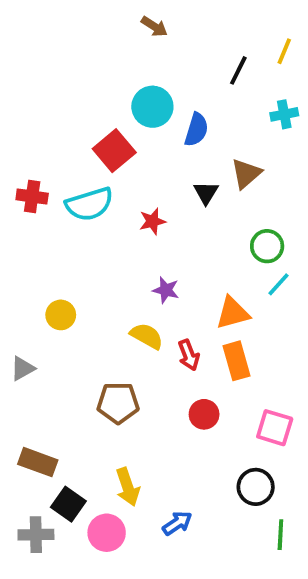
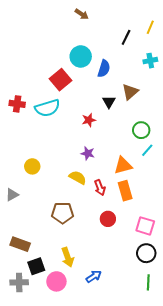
red star: (152, 221) -> (89, 120), moved
black circle: (256, 487) -> (146, 253), moved
black square: (68, 504) -> (36, 266), turned 36

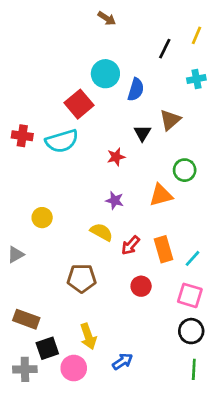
cyan line: (147, 150) -> (193, 258), moved
orange triangle: (123, 165) -> (161, 195), moved
red arrow: (100, 188) -> (130, 245), turned 63

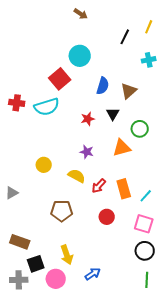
blue semicircle: (136, 90) -> (103, 86), moved
black triangle: (142, 133) -> (113, 114), moved
yellow circle: (42, 218) -> (44, 165), moved

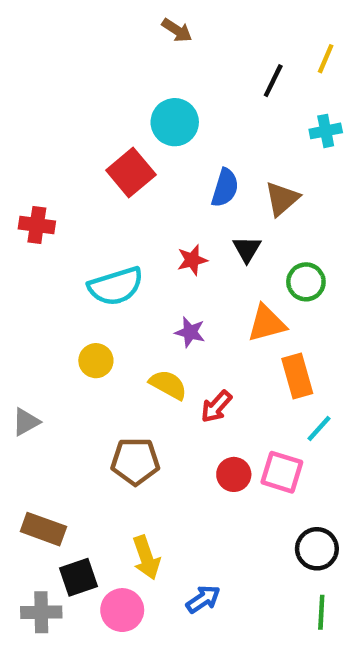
cyan semicircle: (47, 107) -> (116, 286), moved
orange rectangle: (124, 189) -> (297, 376), moved
pink square: (144, 224) -> (282, 472), moved

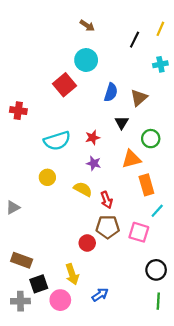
brown arrow: (177, 30) -> (87, 26), moved
red star: (192, 260) -> (93, 138), moved
red arrow: (216, 407) -> (107, 200), turned -63
brown pentagon: (135, 461) -> (108, 227), moved
red circle: (234, 474) -> (87, 243), moved

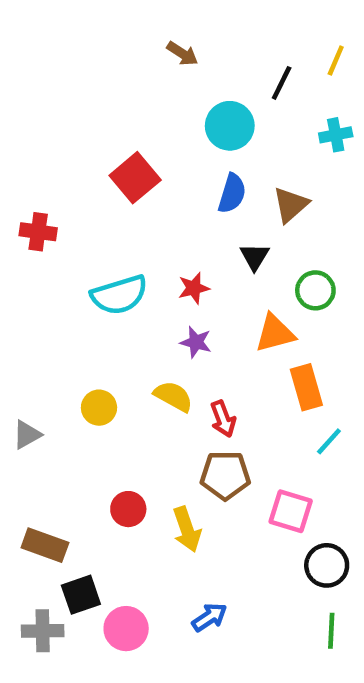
cyan circle: (86, 60) -> (230, 126), moved
yellow circle: (47, 177) -> (99, 408), moved
pink square: (139, 232) -> (291, 511), moved
red circle: (87, 243) -> (128, 509), moved
yellow arrow: (72, 274) -> (187, 529), moved

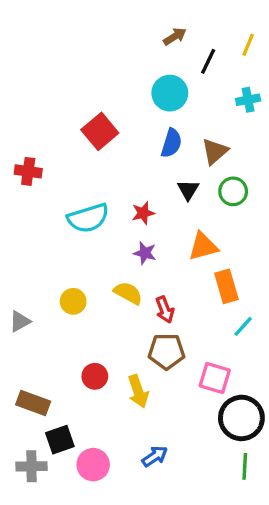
brown arrow: (182, 54) -> (175, 36), moved, turned -65
green circle: (315, 290) -> (233, 191), moved
black circle: (327, 565) -> (241, 418), size x1.4

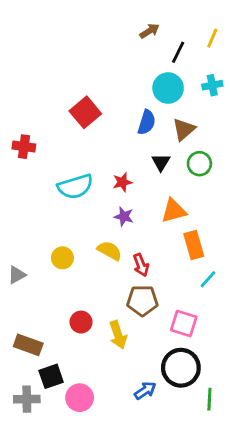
cyan circle: (170, 93) -> (168, 88), moved
black circle: (241, 418) -> (181, 368), moved
blue arrow: (155, 456) -> (145, 391), moved

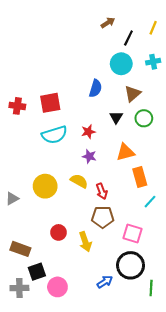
red square: (85, 112) -> (50, 103), moved, turned 30
blue semicircle: (147, 122) -> (96, 88), moved
yellow circle: (62, 258) -> (45, 186), size x1.5

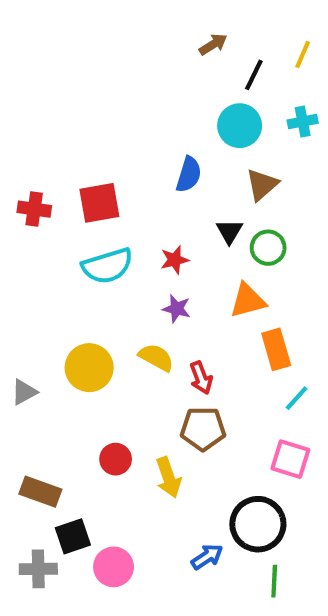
green circle: (144, 118) -> (268, 248), moved
pink square: (133, 233) -> (290, 459), moved
green line: (151, 288) -> (274, 581), moved

